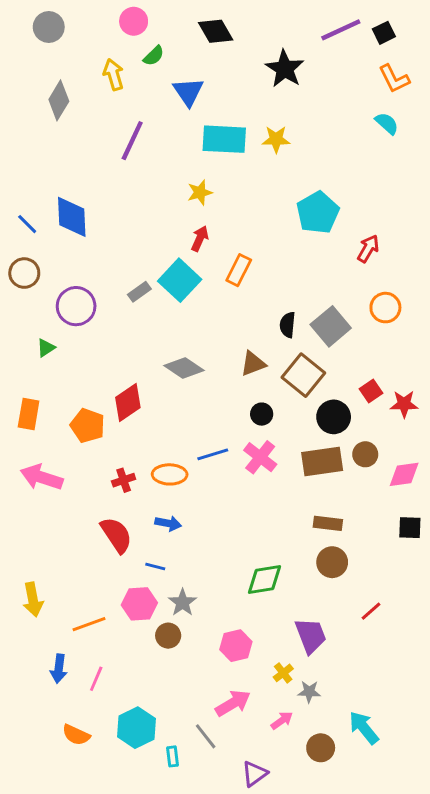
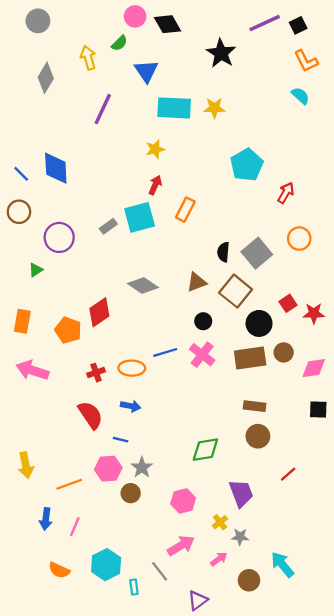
pink circle: (134, 21) -> (135, 16), moved
cyan square: (180, 280) -> (140, 217), turned 32

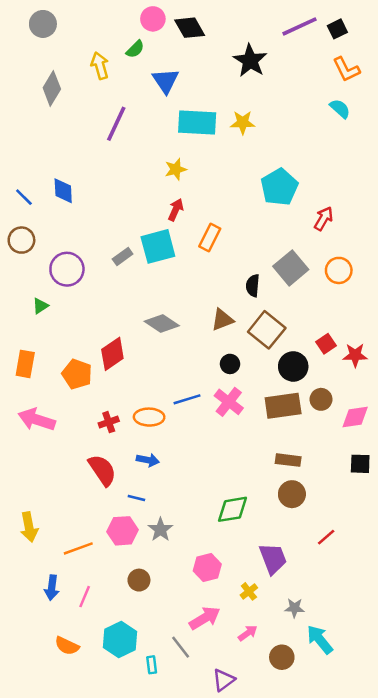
blue diamond: (56, 168) -> (63, 191), size x0.7
gray square: (257, 253) -> (291, 268), moved
brown circle: (131, 493) -> (139, 580), moved
gray star: (240, 537) -> (294, 608), moved

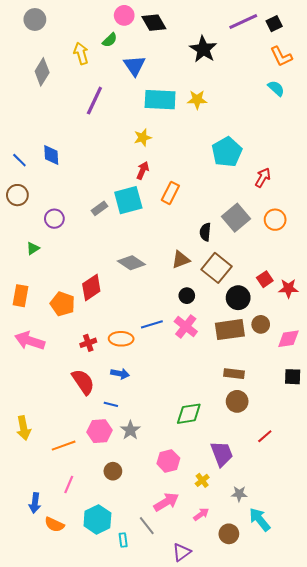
purple circle: (67, 269) -> (54, 219), size x0.7
blue arrow: (52, 588) -> (35, 503), moved

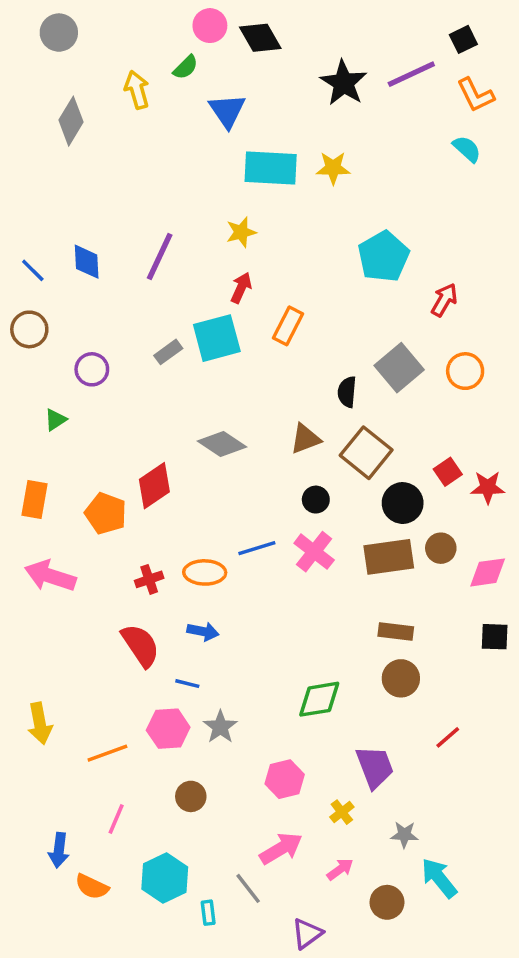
purple line: (243, 22) -> (411, 74), moved
purple line: (94, 101) -> (160, 256), moved

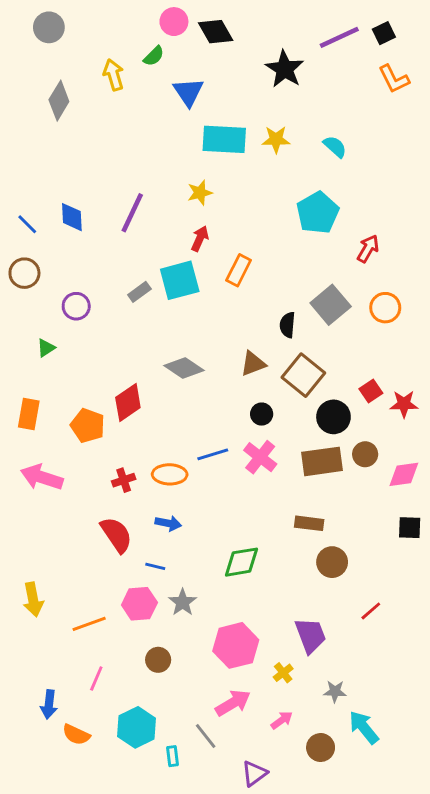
purple line: (411, 74) -> (339, 37), moved
cyan semicircle: (467, 149) -> (335, 147), moved
brown rectangle: (396, 631) -> (309, 523), moved
green diamond: (319, 699) -> (241, 562), moved
pink hexagon: (285, 779) -> (236, 645), size x1.4

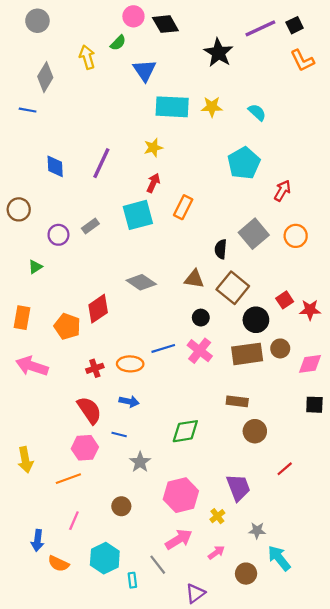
blue line: (27, 224) -> (28, 110), moved, turned -35
gray rectangle: (139, 292) -> (90, 226), moved
brown triangle: (253, 364) -> (194, 279), turned 30
pink hexagon: (139, 604) -> (85, 448), moved

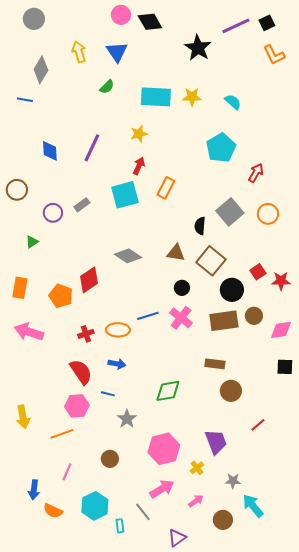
green semicircle: (118, 43) -> (107, 87), moved
blue triangle: (145, 70) -> (117, 52), moved

